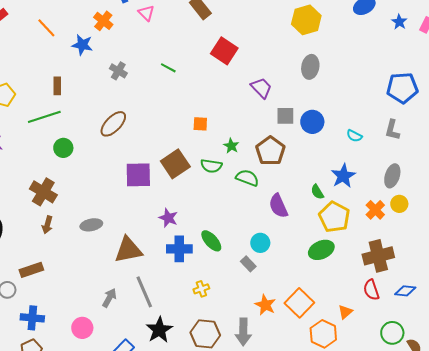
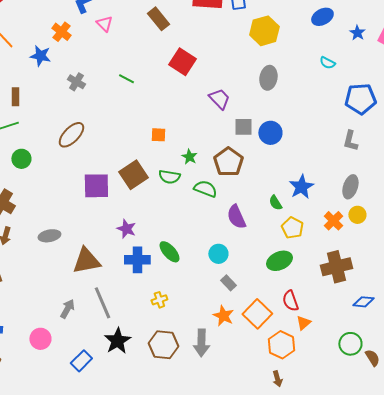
cyan semicircle: (354, 136) -> (327, 63), moved
yellow pentagon: (334, 217) -> (292, 228), size x0.7
gray rectangle: (248, 264) -> (228, 283), moved
red semicircle: (371, 290) -> (290, 301), moved

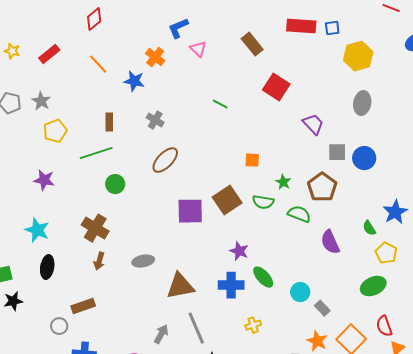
gray cross: (76, 82) -> (155, 120), moved
purple star: (126, 229) -> (239, 251), moved
cyan circle: (218, 254) -> (300, 292), moved

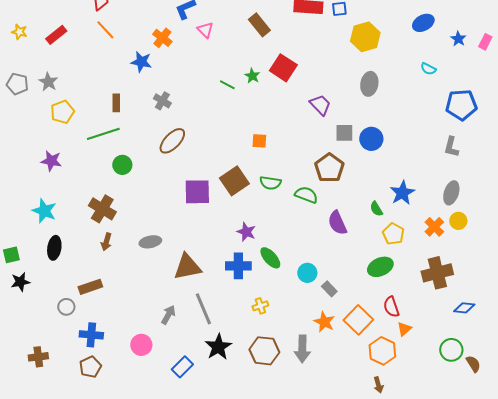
orange line: (98, 64) -> (105, 30), moved
green star: (283, 182) -> (252, 76), moved

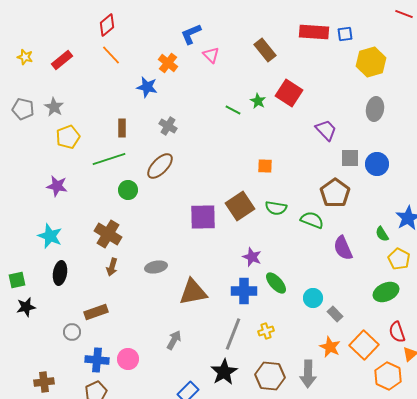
brown ellipse: (172, 141) -> (160, 166), moved
gray line: (203, 309) -> (233, 334), moved, turned 44
pink circle: (141, 345) -> (128, 359), moved

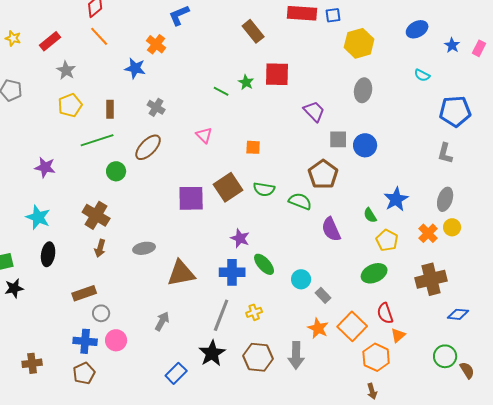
pink triangle: (211, 55) -> (204, 135), moved
red square: (289, 93) -> (277, 74), turned -32
gray star: (54, 107) -> (66, 70), moved
yellow pentagon: (68, 137) -> (70, 105), moved
gray circle: (72, 332) -> (101, 313), moved

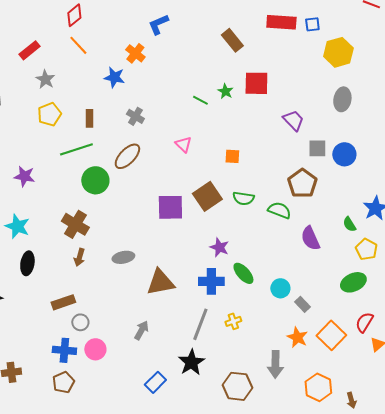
green circle: (116, 171) -> (95, 180), size x1.4
red semicircle: (385, 313) -> (364, 322), turned 50
brown hexagon: (258, 357) -> (237, 386), moved
orange hexagon: (376, 357) -> (318, 387), moved

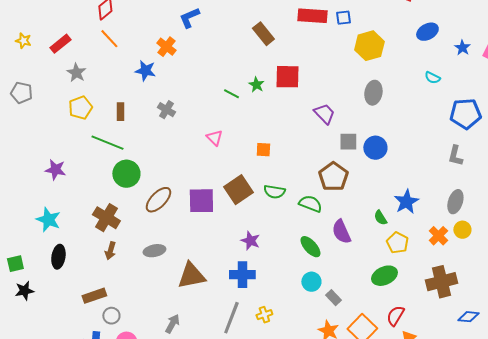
green line: (76, 149) -> (107, 143), turned 40
brown ellipse: (127, 156) -> (158, 200), moved
green ellipse: (243, 273) -> (310, 247), moved

